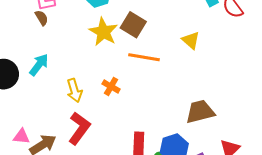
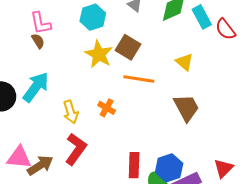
cyan arrow: (39, 65) -> (36, 87), size x1.4
brown trapezoid: (200, 112) -> (186, 108), moved, turned 76
pink triangle: (21, 136) -> (19, 157), size x1.5

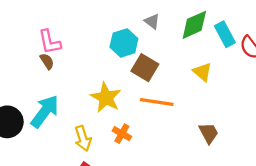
cyan hexagon: (93, 17) -> (124, 43), moved
yellow star: (99, 54) -> (106, 98), moved
yellow triangle: (185, 62) -> (202, 72), moved
brown trapezoid: (186, 108) -> (209, 133), size x0.7

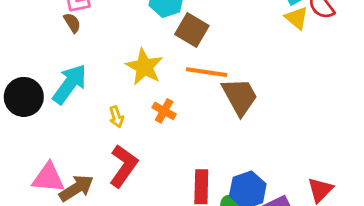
yellow triangle: (202, 72) -> (297, 18), moved
brown trapezoid: (209, 133) -> (240, 96), moved, size x1.5
yellow arrow: (83, 138) -> (116, 117), size x0.7

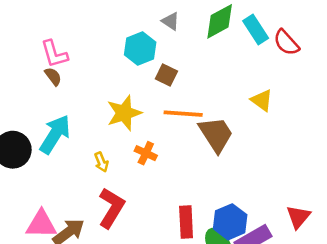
yellow triangle: (297, 18) -> (262, 100), moved
brown square: (192, 30) -> (166, 75), size x0.7
yellow star: (144, 67) -> (124, 113), turned 30

